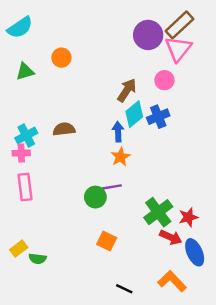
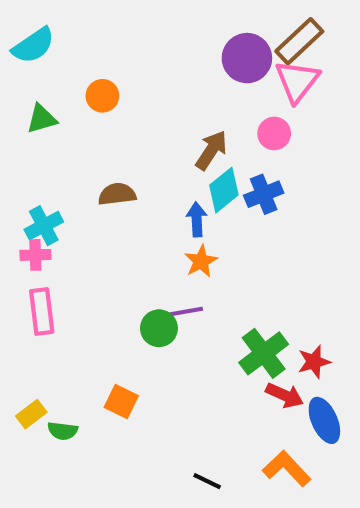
brown semicircle: (64, 129) -> (117, 194), moved
orange square: (107, 241) -> (121, 402), moved

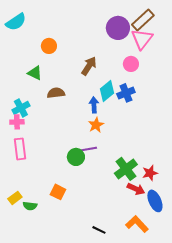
green triangle: (42, 119) -> (35, 73), moved, turned 42
brown arrow: (211, 150) -> (89, 66), moved

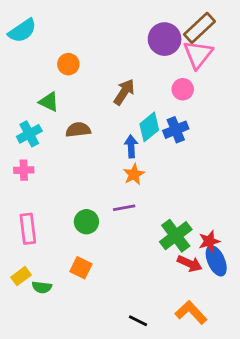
cyan cross: (21, 108) -> (29, 134), moved
pink rectangle: (20, 149) -> (28, 229), moved
green circle: (76, 157) -> (86, 222), moved
blue ellipse: (155, 201) -> (216, 261), moved

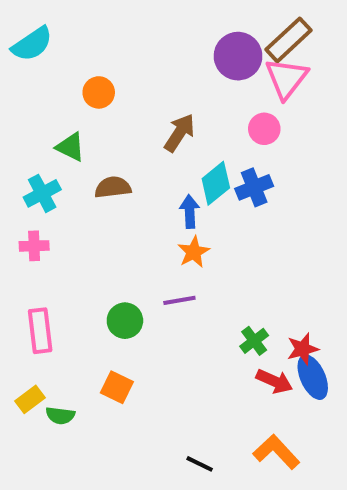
green cross: (176, 236) -> (254, 341), size x0.6

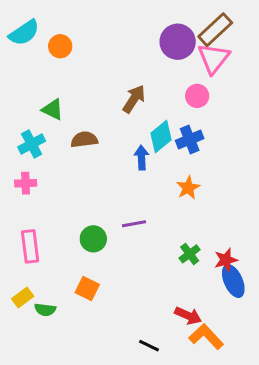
orange circle: (99, 92) -> (60, 46), moved
orange star: (194, 252) -> (188, 188), moved
red arrow: (274, 381) -> (188, 316), moved

